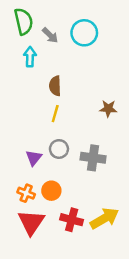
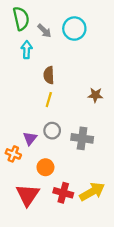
orange cross: (26, 193) -> (13, 154), moved

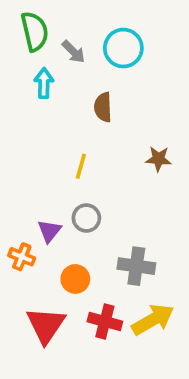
brown semicircle: (49, 75) -> (103, 107), moved
gray cross: (82, 138) -> (136, 266), moved

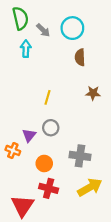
brown semicircle: (103, 107) -> (80, 57), moved
red cross: (105, 321) -> (49, 188), moved
red triangle: (46, 325) -> (23, 206), moved

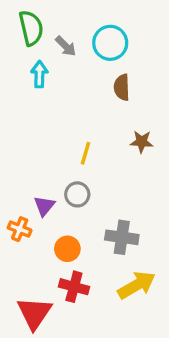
yellow line: (47, 97) -> (86, 153), moved

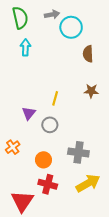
gray arrow: (66, 46) -> (52, 15), moved, turned -56
brown semicircle: (122, 87) -> (88, 54), moved
purple triangle: (44, 206) -> (29, 113), moved
orange cross: (20, 229) -> (13, 147), turned 32

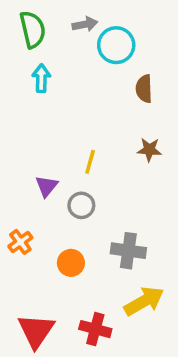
red cross: (48, 184) -> (95, 329), moved

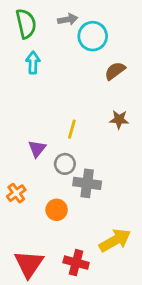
brown semicircle: (144, 89) -> (115, 71), turned 55
gray cross: (128, 251) -> (87, 183), moved

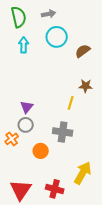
cyan circle: (93, 36) -> (57, 37), moved
yellow line: (72, 129) -> (71, 103), moved
gray circle: (65, 164) -> (26, 125), moved
yellow arrow: (115, 240) -> (83, 173), turned -30

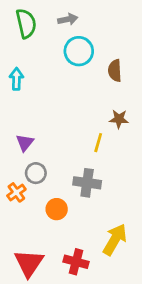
cyan arrow: (24, 45) -> (16, 79), moved
brown semicircle: (83, 51) -> (115, 71), turned -56
purple triangle: (27, 107) -> (25, 143), moved

